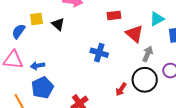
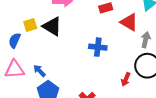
black triangle: (58, 24) -> (52, 26), size x1.5
blue arrow: (38, 66) -> (39, 71), turned 64

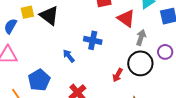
blue arrow: (39, 71) -> (69, 56), moved

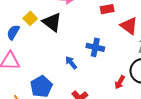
yellow square: (27, 12) -> (30, 18), turned -32

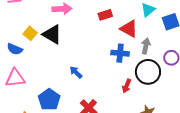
blue semicircle: (13, 32) -> (15, 49), turned -91
blue cross: (95, 47) -> (120, 53), moved

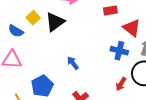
black triangle: (52, 34) -> (55, 22), turned 45

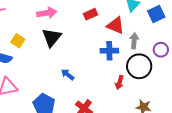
black triangle: (55, 22) -> (52, 37), moved

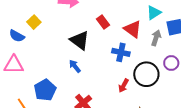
red rectangle: (91, 14) -> (103, 22), moved, turned 64
black triangle: (52, 37) -> (80, 40), moved, turned -45
gray arrow: (134, 41) -> (156, 38), moved

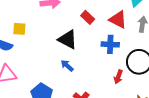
yellow square: (34, 22) -> (19, 29), turned -32

